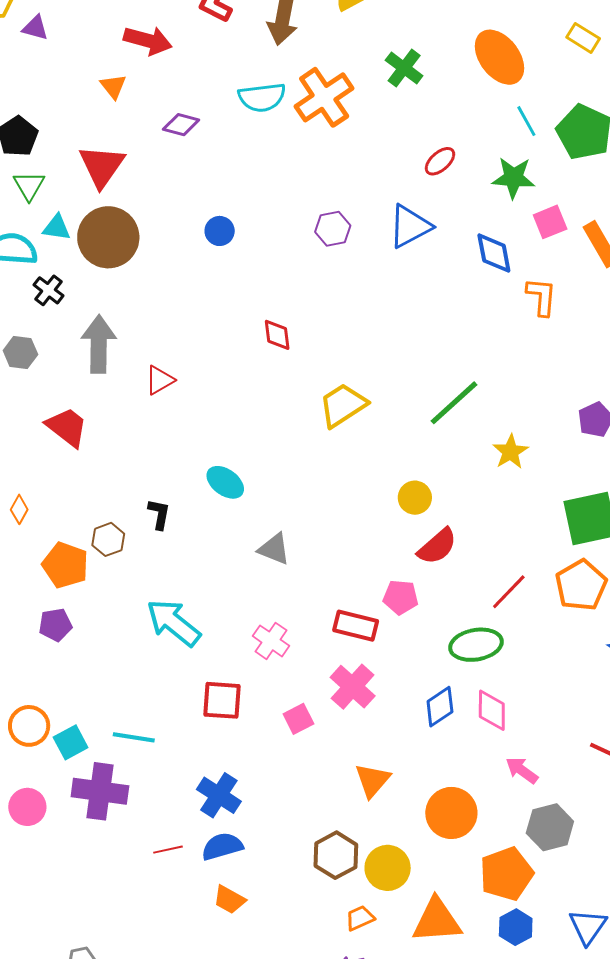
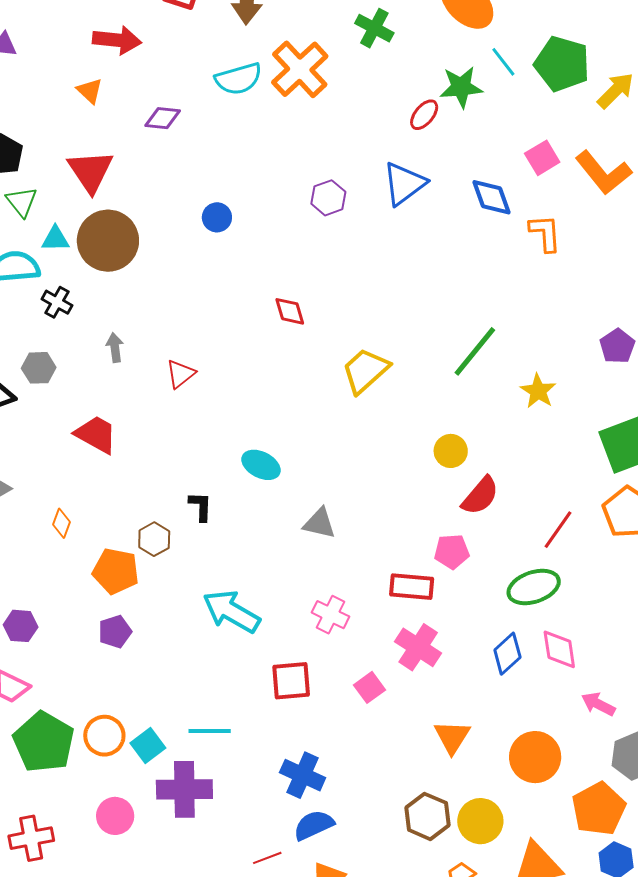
green star: (514, 178) -> (461, 87), moved
gray arrow: (99, 344) -> (115, 348), size x0.5
red line: (168, 850) -> (267, 858), moved

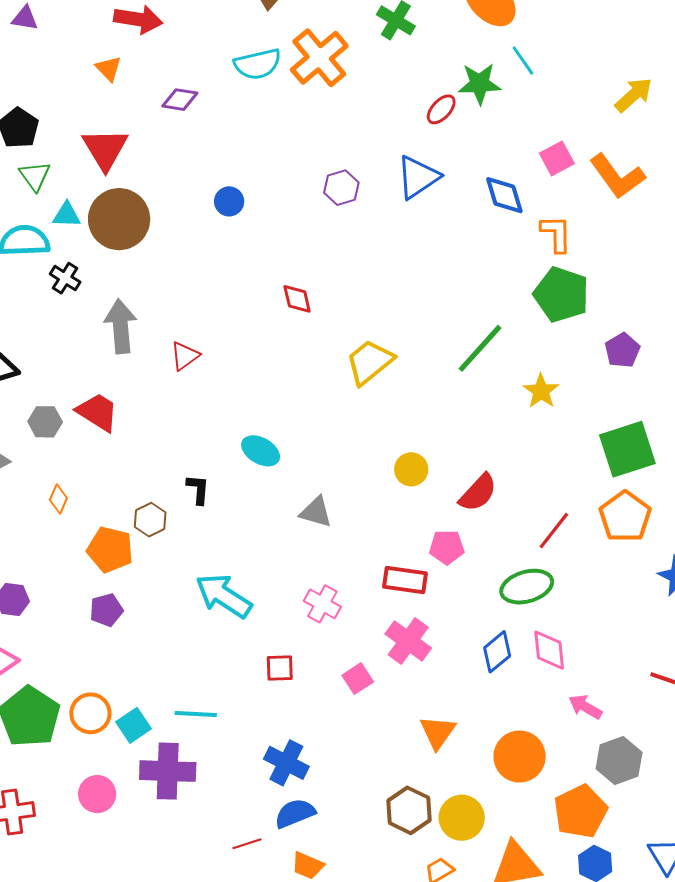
green pentagon: (562, 64) -> (561, 294), moved
gray arrow: (115, 348) -> (121, 326), size x1.8
gray hexagon: (39, 368) -> (45, 422), moved
yellow circle: (451, 451) -> (411, 469), moved
red square: (291, 681) -> (280, 668), size x0.7

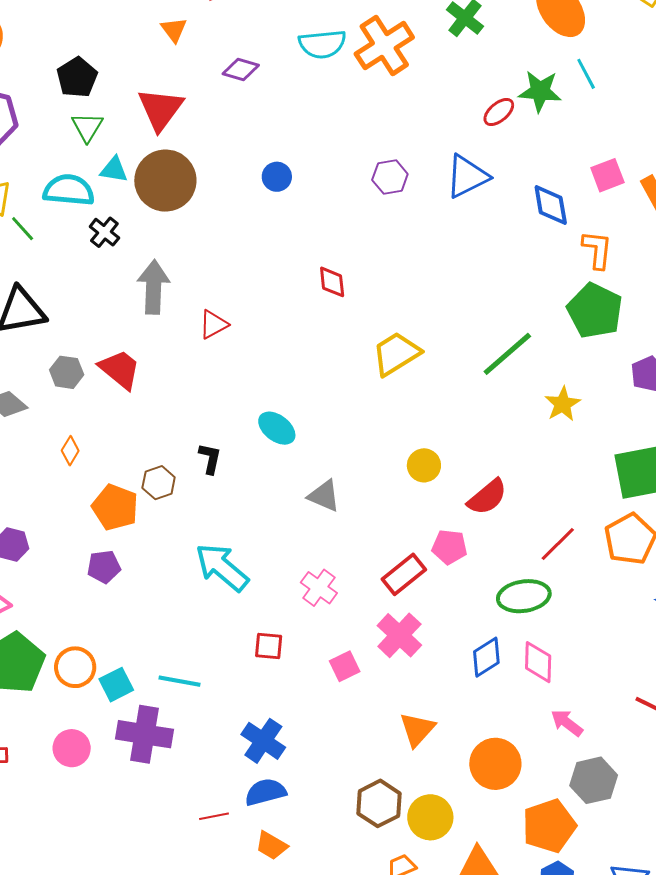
red rectangle: (405, 580) -> (404, 574), turned -54

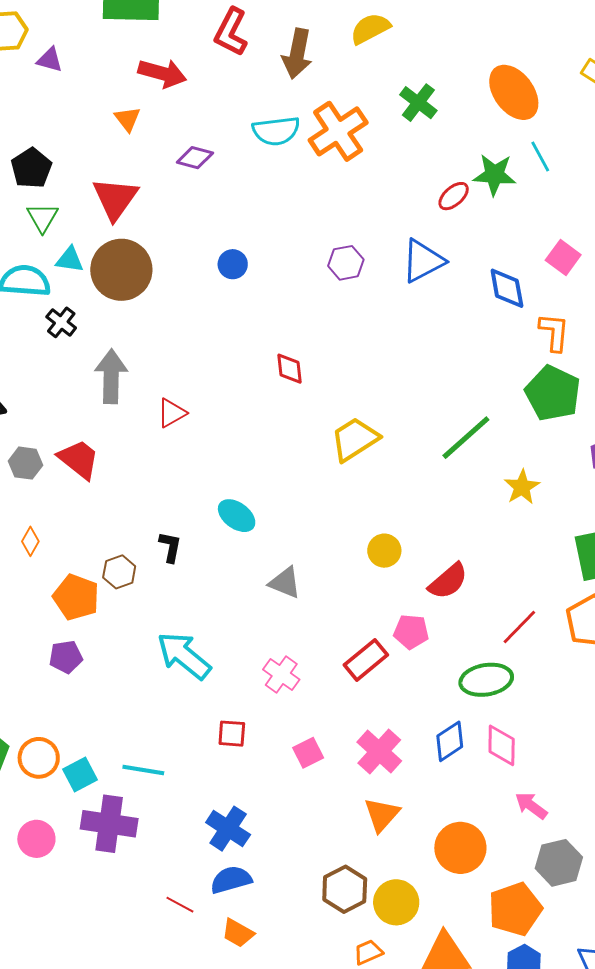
pink square: (607, 175) -> (563, 258), turned -32
pink cross: (399, 635) -> (379, 752), moved
red line: (214, 816) -> (180, 905), turned 40

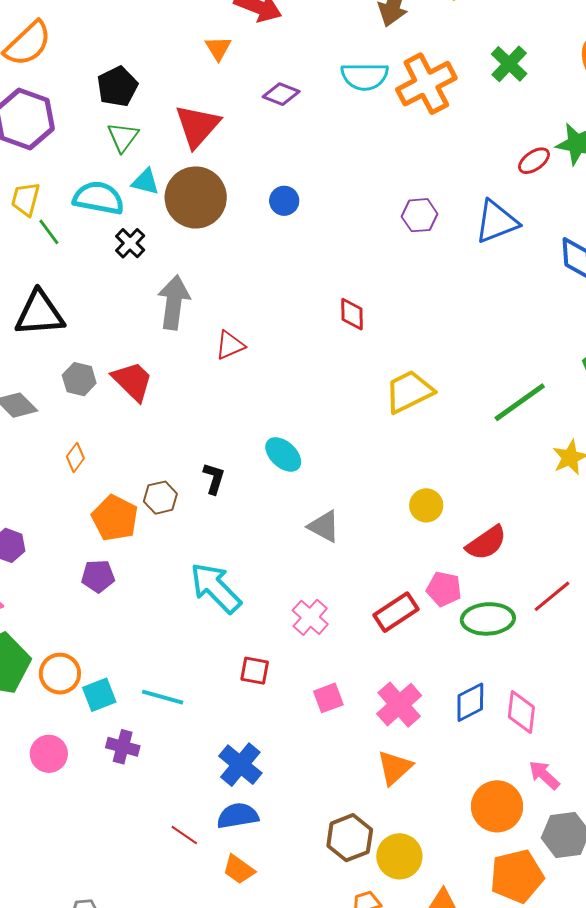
blue circle: (233, 264) -> (284, 201), moved
green ellipse: (486, 680) -> (488, 619), moved
purple cross: (109, 824) -> (123, 747), size x0.6
orange circle: (460, 848) -> (497, 806), moved

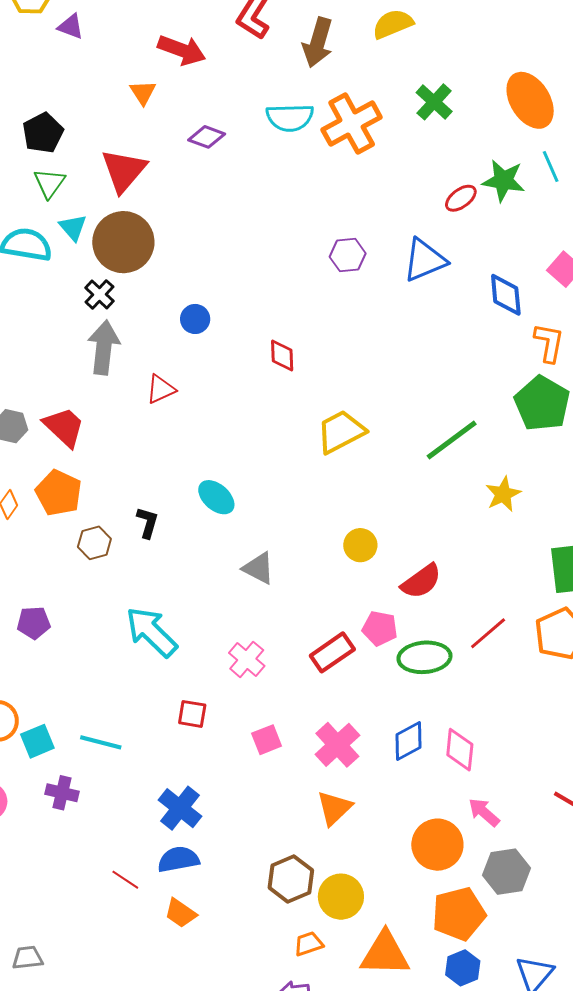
cyan triangle: (145, 182) -> (73, 227), turned 36
blue circle: (284, 201) -> (195, 319), moved
black cross: (130, 243) -> (99, 294), moved
orange pentagon: (115, 518) -> (59, 493), moved

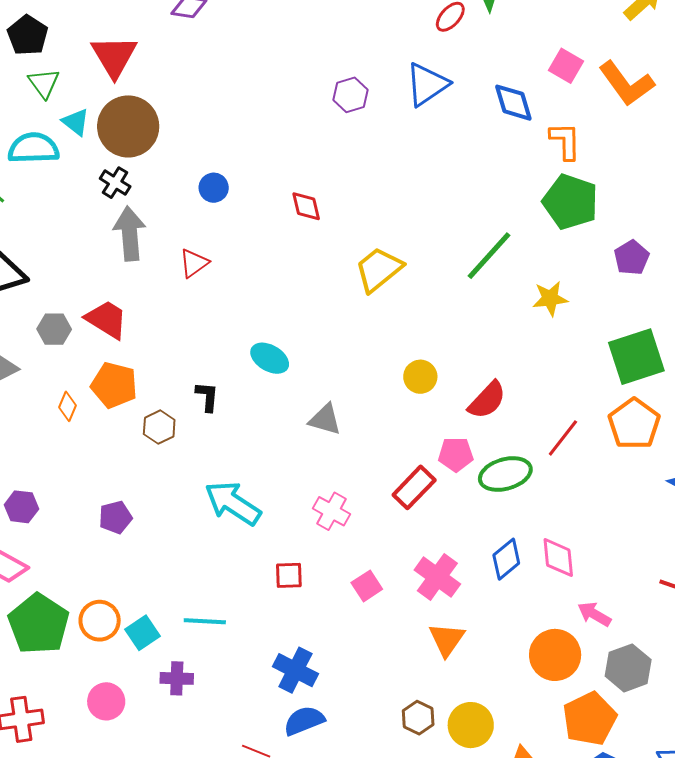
yellow star: (503, 494) -> (550, 298), turned 30
brown hexagon: (291, 879) -> (418, 718), size x0.7

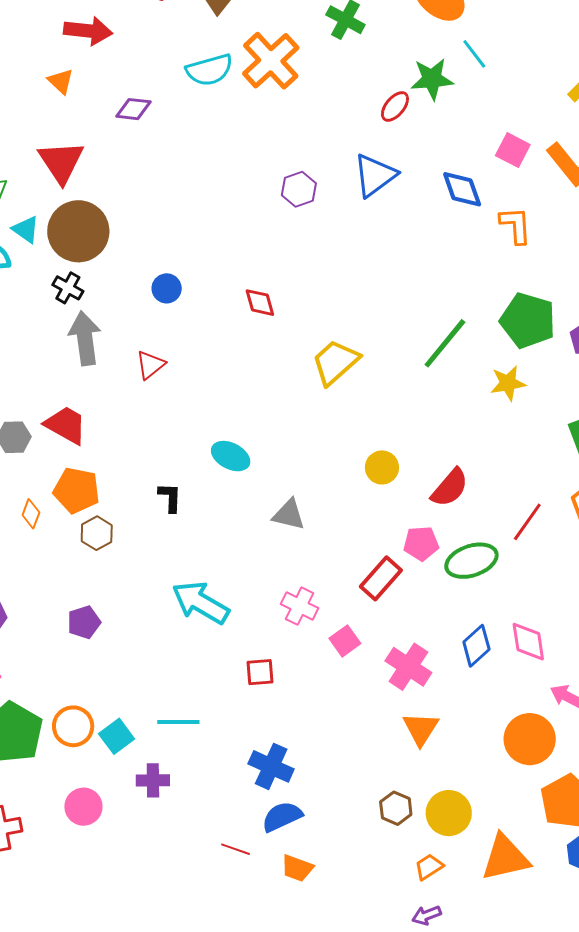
green pentagon: (570, 202) -> (528, 320), moved
brown hexagon: (159, 427) -> (97, 533), moved
pink square: (367, 586) -> (345, 641), moved

